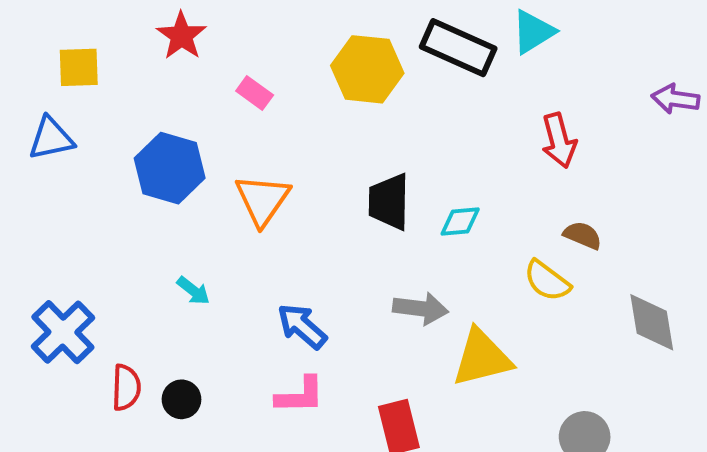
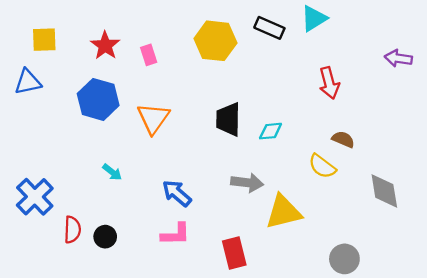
red star: (181, 36) -> (105, 45), moved
black rectangle: (458, 48) -> (269, 28), size x0.7
pink rectangle: (255, 93) -> (149, 55), turned 36

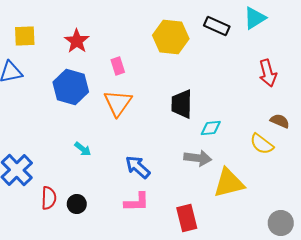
pink rectangle: (149, 55) -> (118, 66), moved
cyan diamond: (271, 131) -> (211, 128), moved

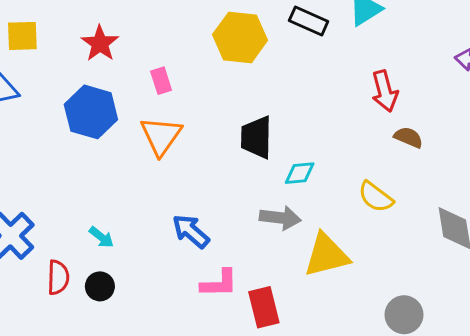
brown semicircle: (280, 121) -> (408, 137), moved
cyan arrow: (83, 149) -> (101, 237), moved
pink L-shape: (137, 202) -> (219, 283), moved

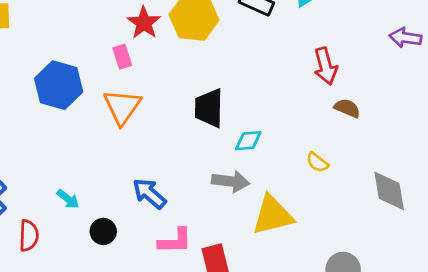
red star: (100, 43) -> (144, 23), moved
yellow semicircle: (376, 197) -> (317, 162), size x0.7
black circle: (100, 286) -> (103, 231), moved

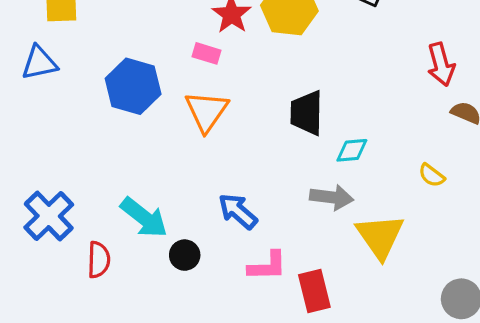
pink rectangle: (122, 57) -> (207, 53), turned -55
cyan arrow: (68, 199) -> (144, 218), size x1.8
yellow triangle: (273, 215) -> (380, 236), turned -51

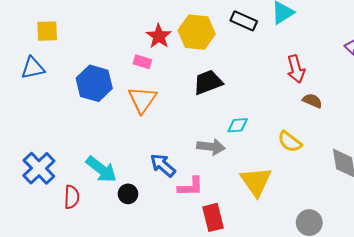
black trapezoid: (307, 113) -> (208, 82), moved, turned 68
yellow semicircle: (432, 175) -> (290, 142), size x1.4
gray arrow: (332, 197) -> (211, 147), moved
pink L-shape: (267, 266) -> (190, 187), moved

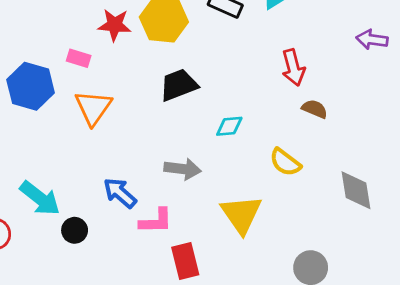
red star: (159, 36) -> (115, 25), turned -30
pink rectangle: (142, 62) -> (79, 58), moved
cyan diamond: (238, 125) -> (229, 126), moved

